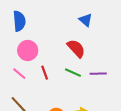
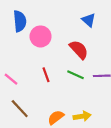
pink circle: (28, 51) -> (41, 36), moved
pink line: (19, 74) -> (11, 79), moved

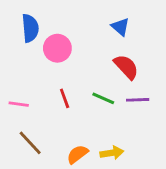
red semicircle: (79, 50) -> (126, 67), moved
pink line: (11, 79) -> (19, 104), turned -32

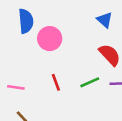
green line: (103, 98) -> (90, 82), turned -48

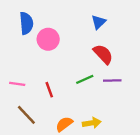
blue triangle: (105, 20) -> (99, 22), turned 35
red line: (56, 82) -> (49, 90), moved

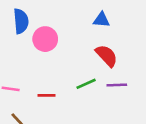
blue triangle: (99, 22) -> (101, 20), turned 49
red line: (49, 90) -> (46, 95), turned -70

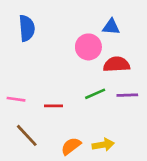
pink circle: (45, 39) -> (88, 47), moved
red semicircle: (107, 56) -> (117, 64), turned -50

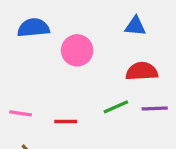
blue semicircle: (27, 28) -> (33, 28), turned -90
pink circle: (88, 47) -> (77, 50), moved

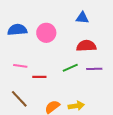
blue semicircle: (33, 28) -> (17, 30), moved
pink line: (21, 113) -> (20, 66), moved

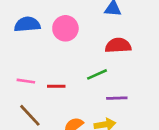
pink line: (20, 66) -> (26, 81), moved
purple line: (94, 69) -> (117, 98), moved

